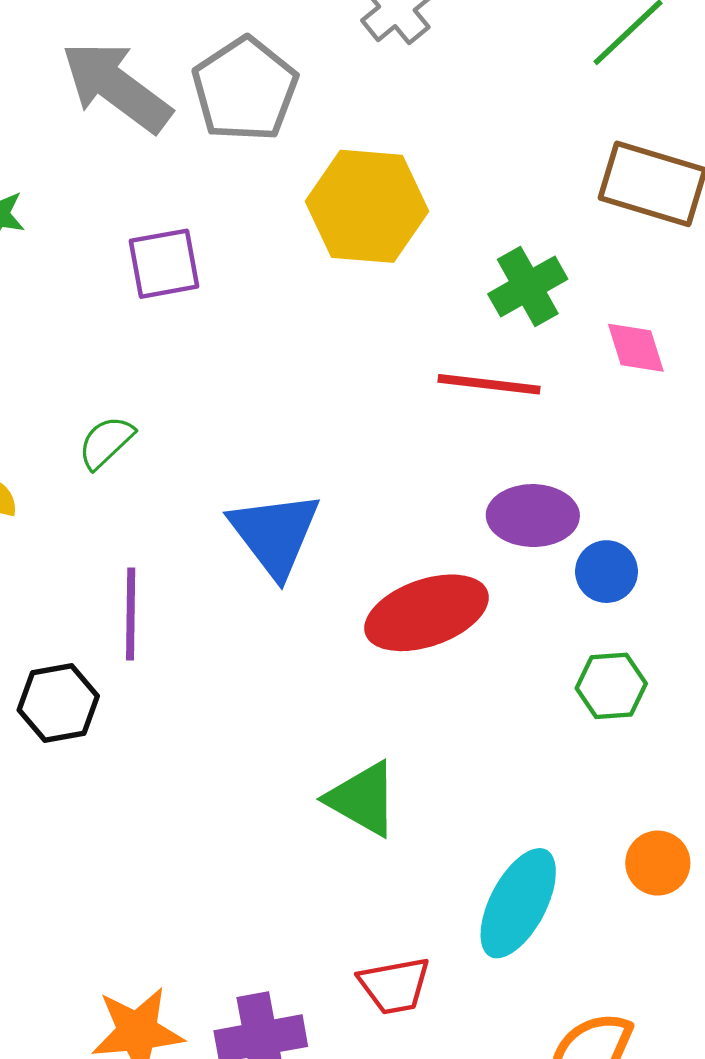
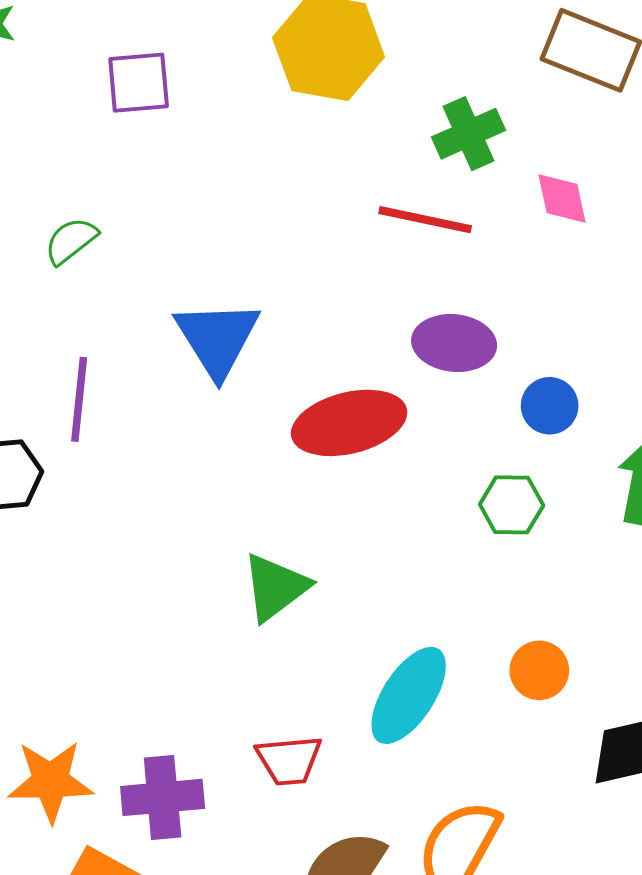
blue circle: (607, 572) -> (550, 406), moved
green triangle: (363, 799) -> (275, 587), turned 48

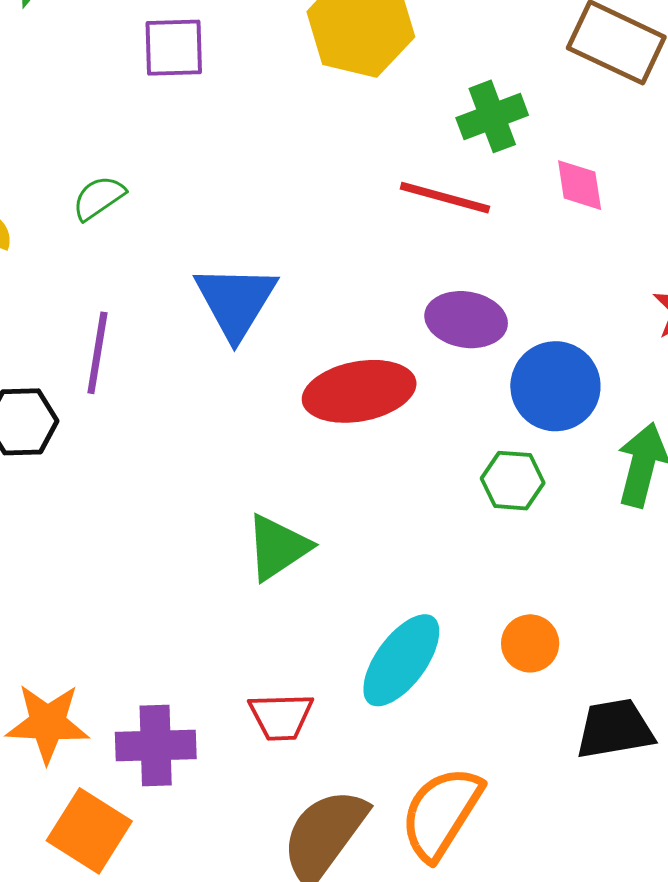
blue circle: (550, 406) -> (555, 386), size x1.6

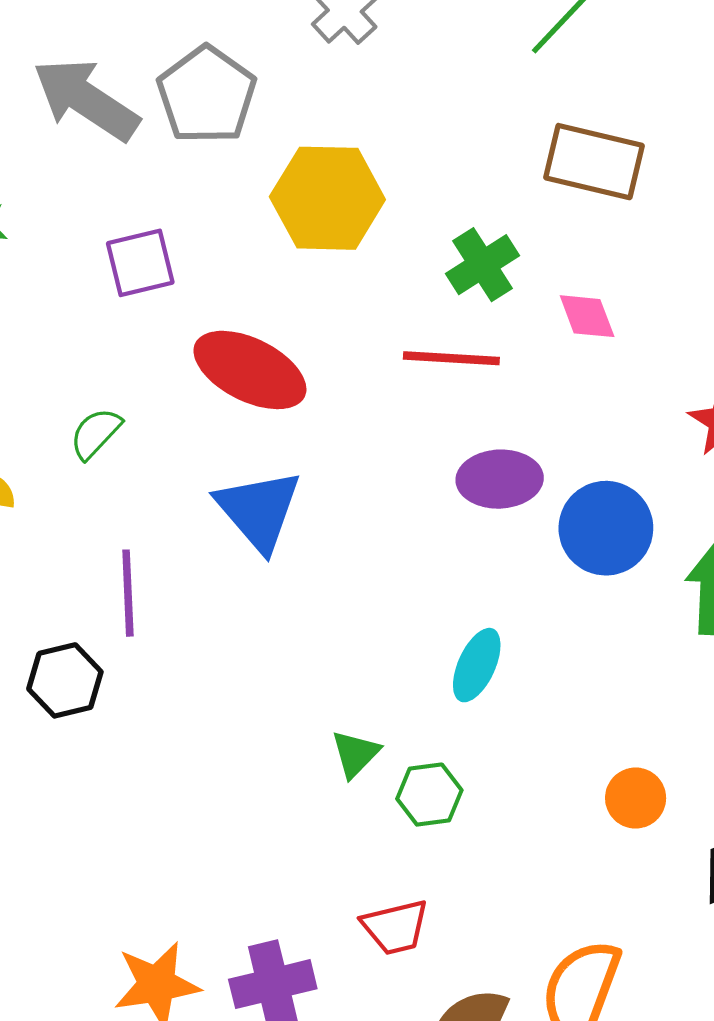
red ellipse: (359, 391) -> (250, 370), moved, turned 49
green hexagon: (513, 481) -> (429, 795), moved
green triangle: (278, 547) -> (355, 754), size x0.7
cyan ellipse: (401, 660) -> (477, 665), moved, size x0.7

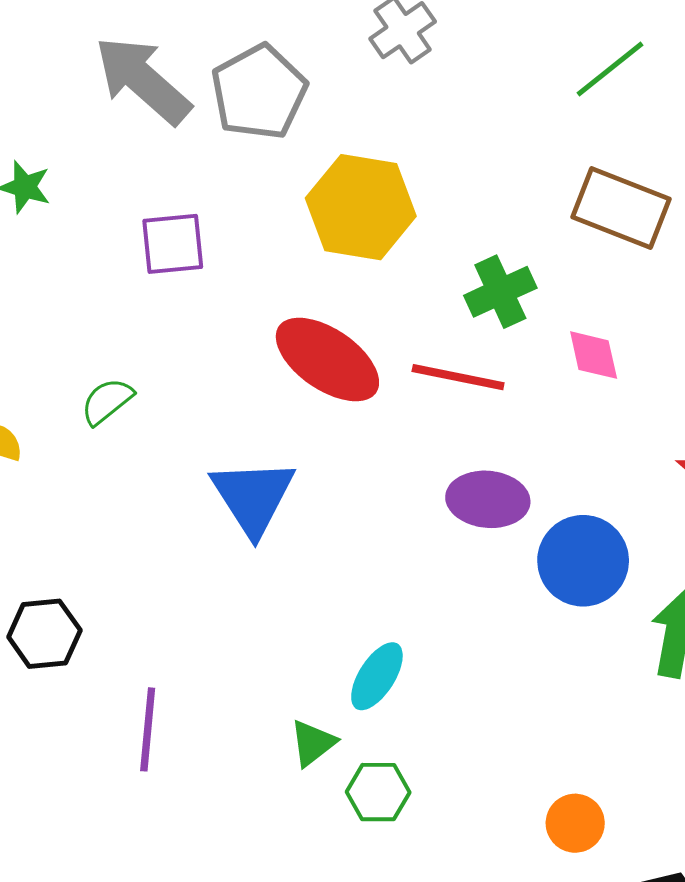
red ellipse: (250, 370) -> (327, 359), moved
purple line: (128, 593) -> (148, 729), moved
cyan ellipse: (477, 665) -> (377, 676), moved

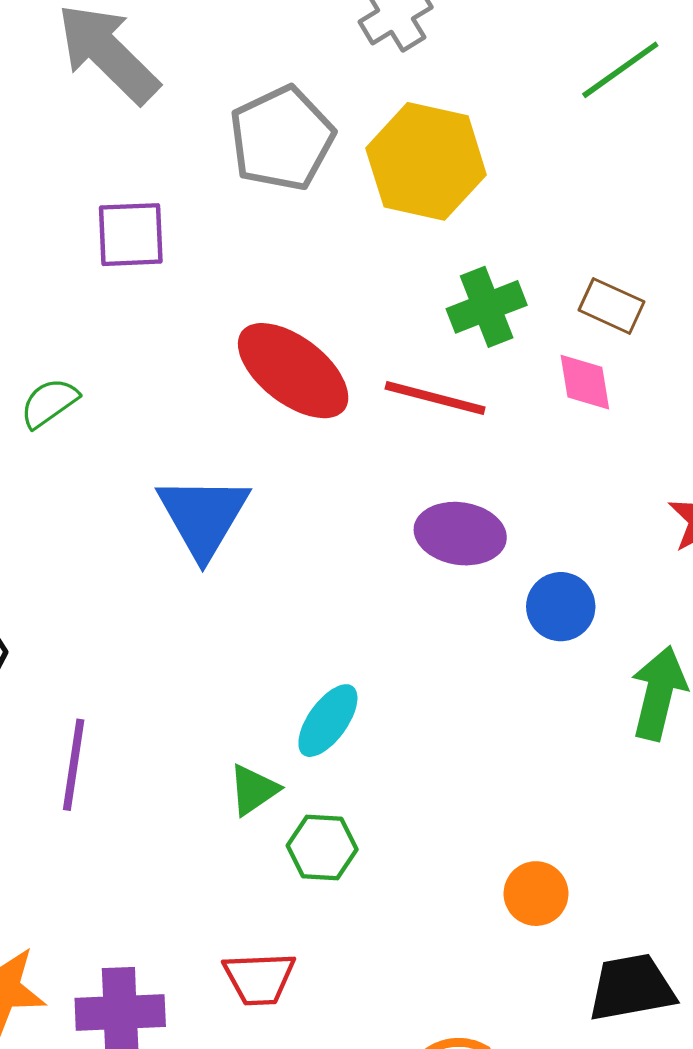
gray pentagon: (259, 92) -> (282, 138), moved
yellow hexagon: (361, 207) -> (426, 161), moved
brown rectangle: (621, 208) -> (612, 306), moved, size x0.6
blue circle: (583, 561) -> (561, 607), size x0.7

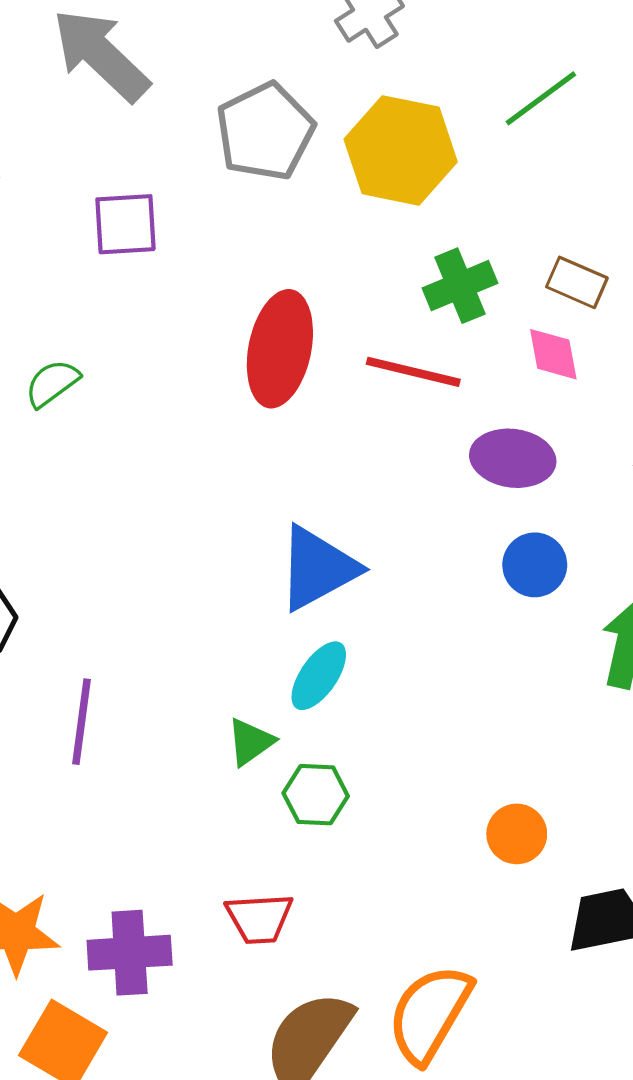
green line: (620, 70) -> (541, 98), moved
red ellipse: (293, 371) -> (280, 349), turned 65
blue triangle: (203, 516) -> (318, 568), moved, turned 32
purple ellipse: (460, 534) -> (513, 458), moved

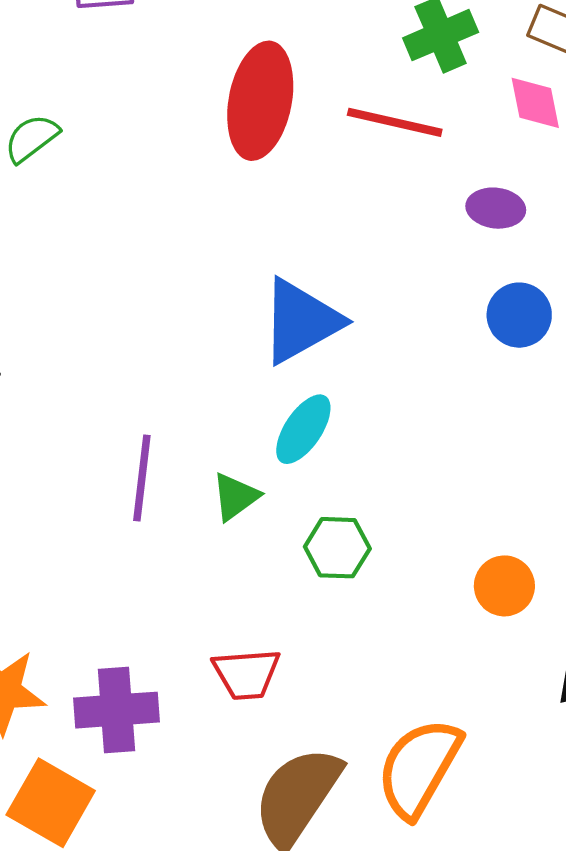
purple ellipse: (513, 458) -> (496, 208), size x0.7
purple line: (81, 722) -> (142, 478), moved
green hexagon: (316, 795) -> (337, 548), moved

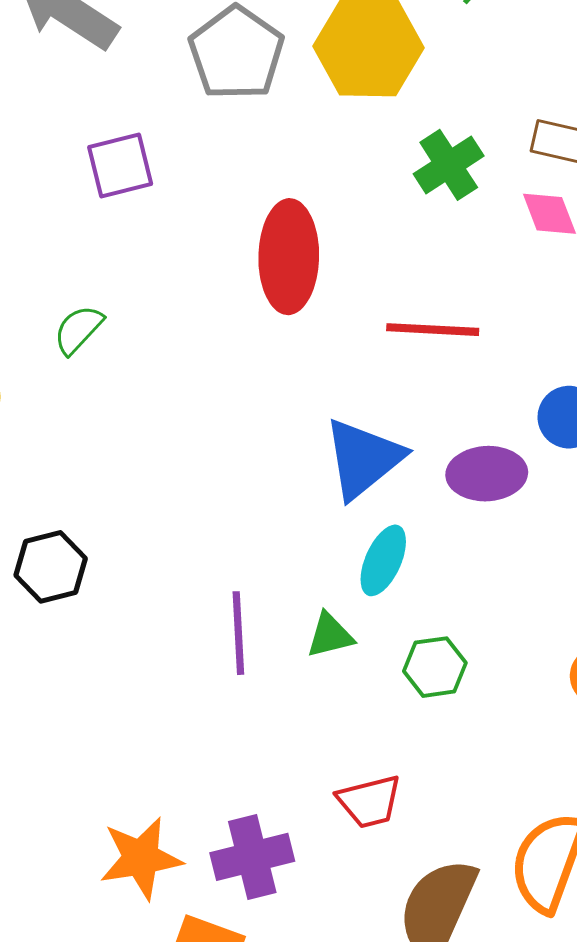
red line: (395, 122) -> (433, 330), moved
purple ellipse: (496, 208) -> (487, 474), moved, size x1.4
green triangle: (235, 497) -> (330, 635), turned 32

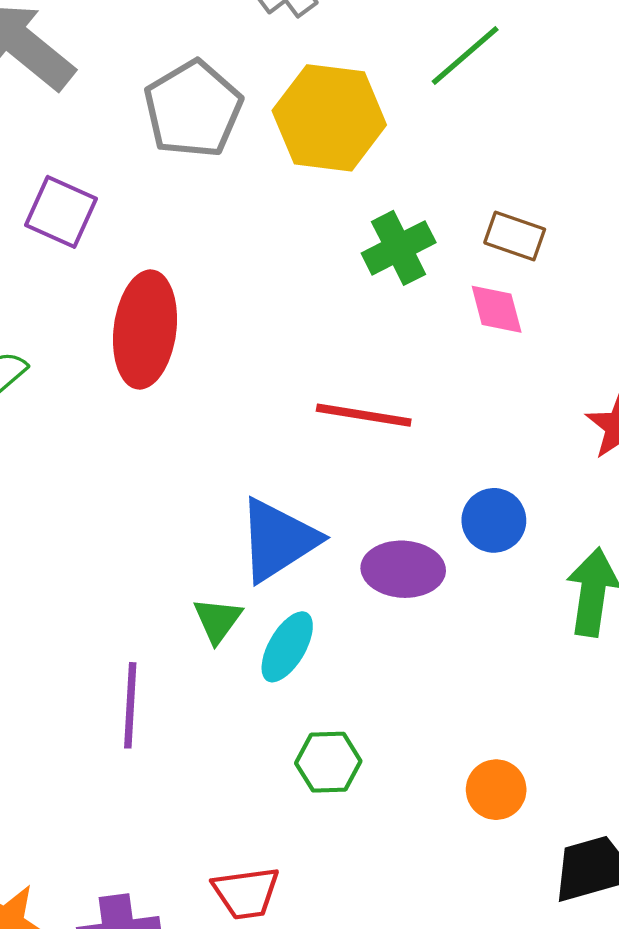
purple square: (120, 166) -> (61, 212), turned 32
red ellipse: (289, 257) -> (145, 329), moved
green triangle: (330, 635) -> (218, 620), moved, turned -46

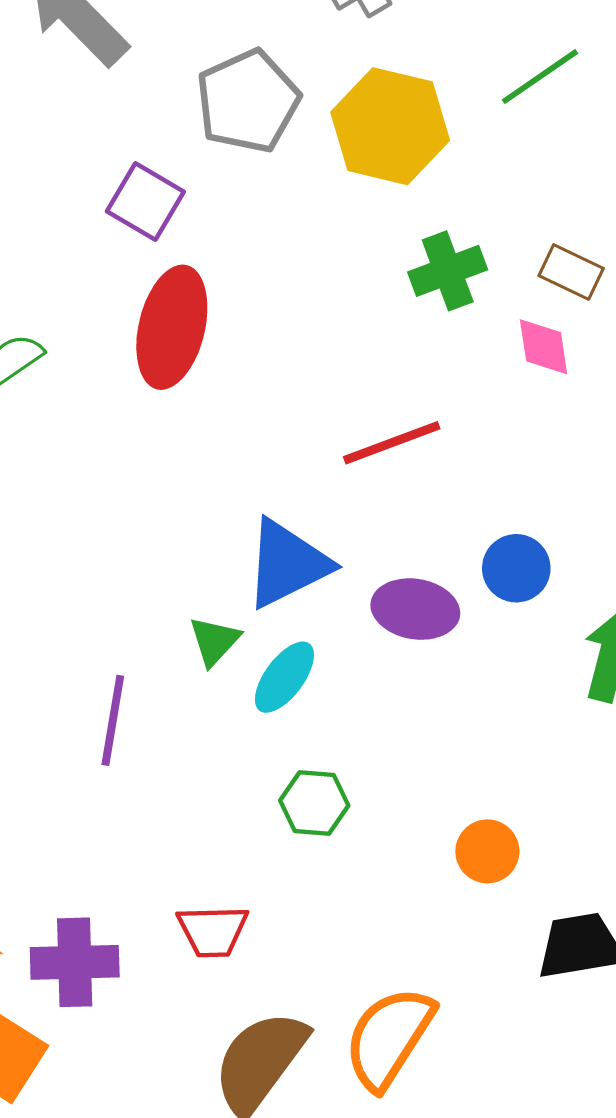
purple square: (61, 212) -> (145, 202), moved
red line: (364, 415) -> (392, 443), turned -36

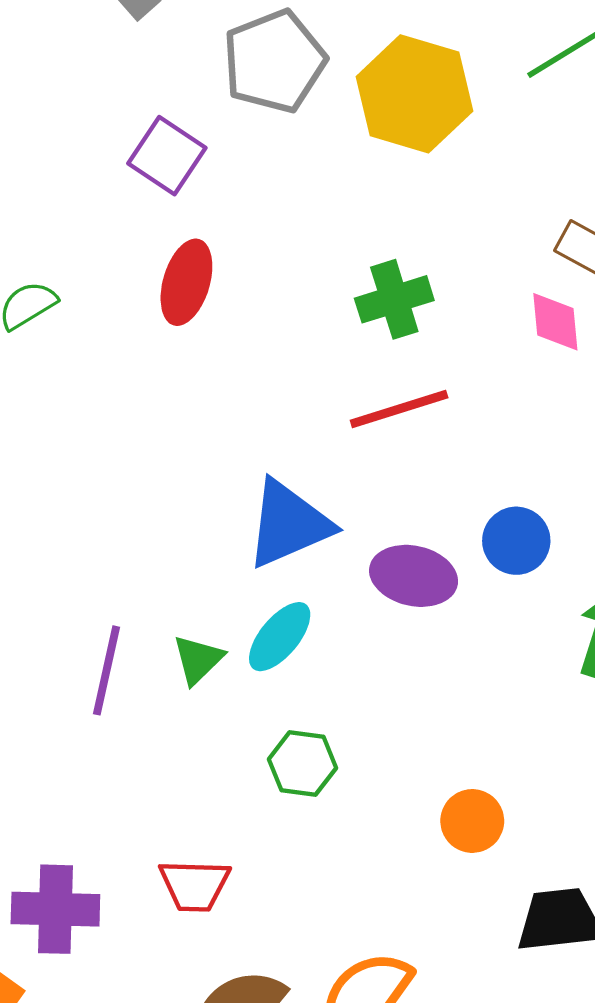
green cross: (448, 271) -> (394, 299), moved
red ellipse: (172, 327) -> (186, 282), size x0.7
green triangle: (214, 641) -> (198, 660), moved

